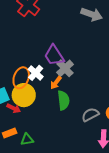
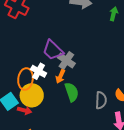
gray semicircle: (90, 115) -> (101, 100), turned 132

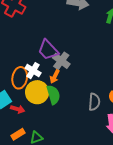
green semicircle: (72, 92) -> (53, 95), moved
yellow circle: (32, 95) -> (37, 92), moved

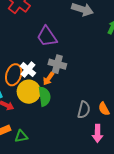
purple trapezoid: (48, 50) -> (47, 37), moved
gray cross: (61, 61) -> (57, 64), turned -30

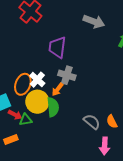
purple trapezoid: (47, 37) -> (57, 47), turned 40
gray semicircle: (84, 110) -> (92, 122), turned -66
green triangle: (21, 136) -> (26, 120), moved

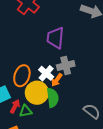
gray cross: (67, 75) -> (66, 66), turned -30
white cross: (37, 80) -> (46, 73), moved
red arrow: (15, 115) -> (15, 106), turned -88

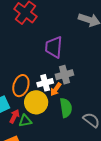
white cross: (46, 73) -> (45, 83), turned 35
green semicircle: (53, 98) -> (66, 108), moved

